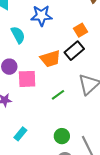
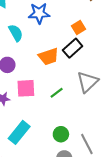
pink square: (27, 79) -> (26, 88), moved
cyan rectangle: (20, 134) -> (19, 132), size x1.6

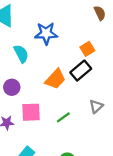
orange trapezoid: (49, 57) -> (55, 79), turned -30
gray triangle: (88, 82) -> (96, 106), size x0.6

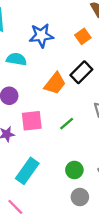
orange square: (87, 49) -> (83, 36), moved
cyan semicircle: (21, 54) -> (16, 59), turned -48

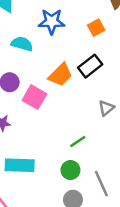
pink square: (32, 121) -> (34, 97), moved, turned 30
green line: (67, 124) -> (78, 142), moved
cyan rectangle: (27, 171) -> (20, 165), turned 50

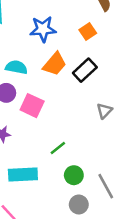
cyan semicircle: (22, 44) -> (16, 67), moved
orange trapezoid: (60, 75) -> (55, 64), moved
green line: (78, 142) -> (58, 148), moved

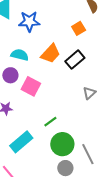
blue star: (43, 29) -> (29, 21), moved
cyan rectangle: (23, 175) -> (21, 142), turned -40
green circle: (74, 175) -> (62, 144), size x1.5

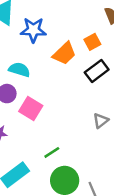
orange trapezoid: (51, 54) -> (64, 53), moved
black rectangle: (75, 60) -> (97, 71), moved

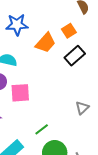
pink square: (31, 108) -> (20, 93), turned -30
gray triangle: (101, 121) -> (82, 108), moved

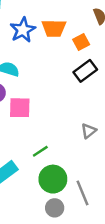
blue star: (17, 25) -> (23, 30), turned -30
orange trapezoid: (45, 43) -> (54, 28), moved, turned 45

